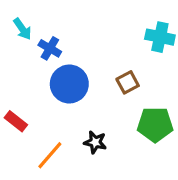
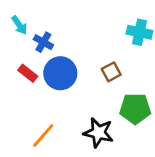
red rectangle: (16, 121) -> (28, 73), moved
black star: (95, 142) -> (98, 133), moved, size x1.5

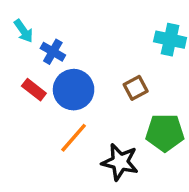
orange line: (43, 135) -> (74, 138), moved

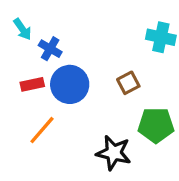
red rectangle: (34, 90) -> (32, 84), turned -50
orange line: (74, 138) -> (42, 130), moved

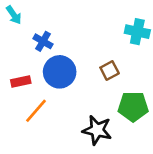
cyan arrow: (22, 29) -> (14, 15), moved
red rectangle: (32, 84) -> (21, 82), moved

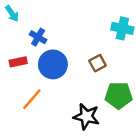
red rectangle: (21, 82) -> (18, 62), moved

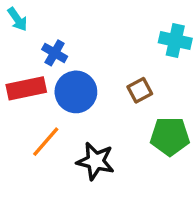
red rectangle: (18, 62) -> (26, 88), size x1.5
black star: (86, 116) -> (95, 161), moved

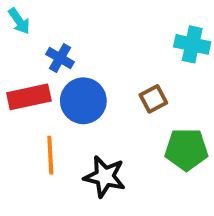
orange line: (46, 142) -> (50, 155), turned -44

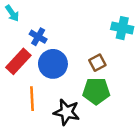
red rectangle: (29, 97) -> (18, 61), turned -35
green pentagon: (186, 149) -> (96, 91), moved

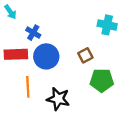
red rectangle: (18, 61) -> (16, 54), turned 45
green pentagon: (96, 91) -> (102, 80), moved

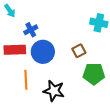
blue cross: (33, 33) -> (31, 30), turned 32

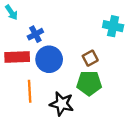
green pentagon: (94, 74) -> (89, 83), moved

